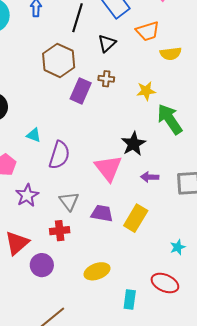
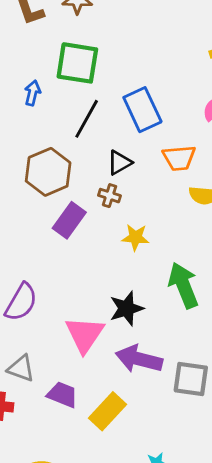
brown cross: (106, 79) -> (109, 196), moved
yellow star: (146, 91) -> (135, 237), moved
purple arrow: (150, 177) -> (139, 359), size x1.8
gray triangle: (69, 201) -> (21, 368), turned -45

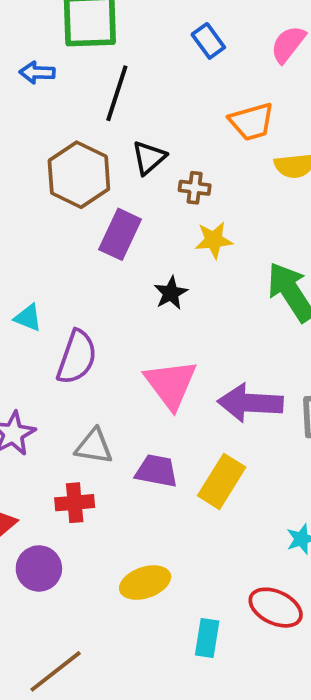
blue arrow: (32, 93) -> (37, 72), turned -90
blue rectangle: (142, 110) -> (208, 41), moved, size x0.6
black triangle: (119, 163) -> (149, 158), moved
brown cross: (109, 196) -> (195, 188), moved
black star: (126, 308) -> (171, 293), moved, size x0.7

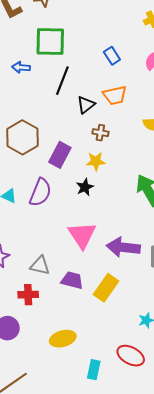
orange trapezoid: (252, 122) -> (115, 95), moved
black triangle: (149, 158) -> (86, 105), moved
brown hexagon: (79, 175) -> (22, 137), moved
yellow star: (214, 240) -> (96, 161), moved
purple semicircle: (77, 357) -> (40, 192), moved

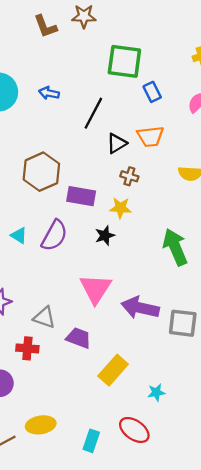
green square: (50, 42) -> (124, 61), moved
purple rectangle: (60, 155) -> (81, 196), turned 65
yellow rectangle: (106, 288) -> (113, 370), moved
yellow ellipse: (63, 339) -> (41, 425), moved

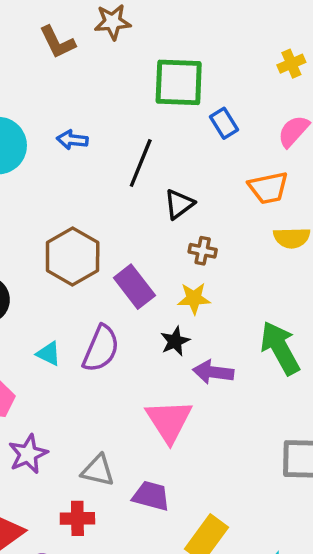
orange trapezoid: (150, 136) -> (268, 188), moved
purple rectangle: (81, 196) -> (134, 287), turned 48
purple arrow: (140, 308) -> (213, 372), moved, size x0.7

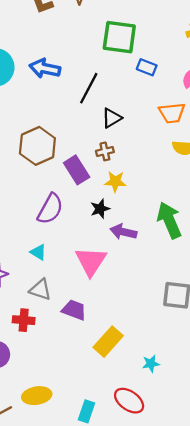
blue rectangle: (224, 123) -> (147, 67), turned -42
blue arrow: (72, 140) -> (45, 68), size x1.5
brown cross: (203, 251) -> (105, 151), moved, turned -30
cyan triangle: (49, 354) -> (38, 252), moved

